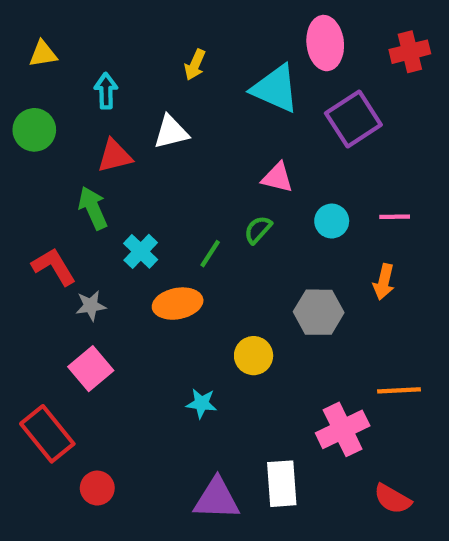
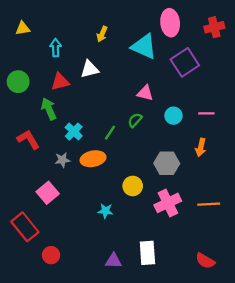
green circle: (34, 130) -> (18, 82), moved
gray star: (91, 306) -> (62, 160), moved
pink cross: (343, 429) -> (168, 203), moved
purple triangle: (217, 499) -> (113, 261), size x0.7

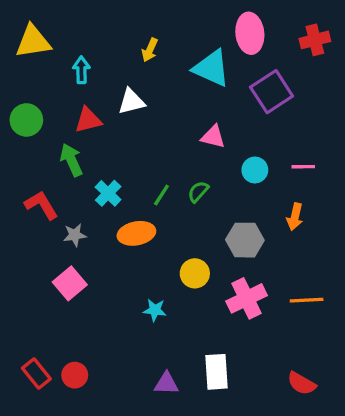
yellow triangle: (23, 28) -> (33, 42), size x1.6
green semicircle: (135, 120) -> (198, 192), moved
gray star: (62, 160) -> (75, 235), moved
red rectangle: (25, 227) -> (36, 373), moved, size x0.7

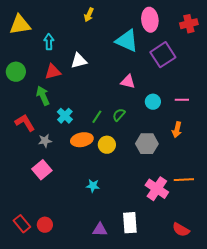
yellow arrow: (150, 50) -> (89, 15), moved
yellow circle: (195, 273) -> (107, 145), moved
pink cross: (247, 298) -> (157, 189), moved, turned -30

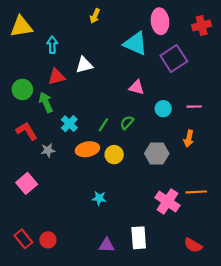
green circle: (16, 72) -> (22, 89), moved
pink square: (42, 170) -> (27, 183), moved

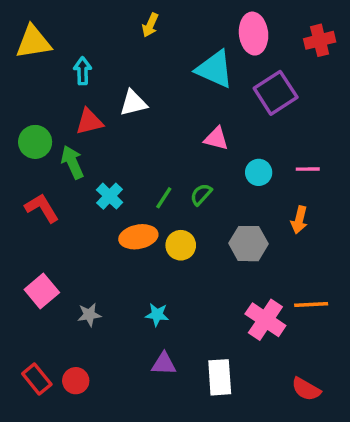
gray star: (48, 150) -> (89, 315), moved
purple triangle: (107, 245) -> (164, 364), moved

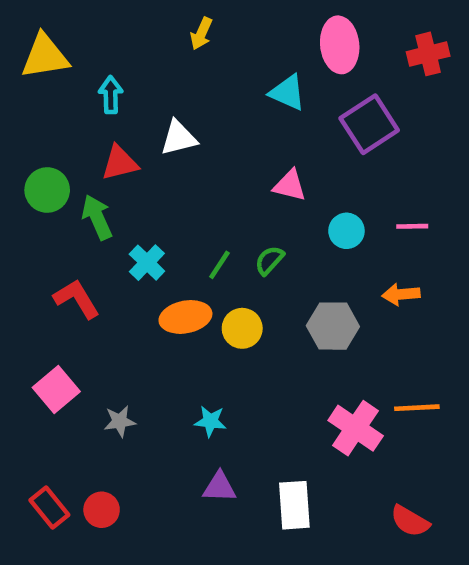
cyan triangle: (215, 69) -> (288, 92), size x0.7
red L-shape: (42, 208) -> (77, 299), moved
orange arrow: (299, 220) -> (401, 294), turned 72

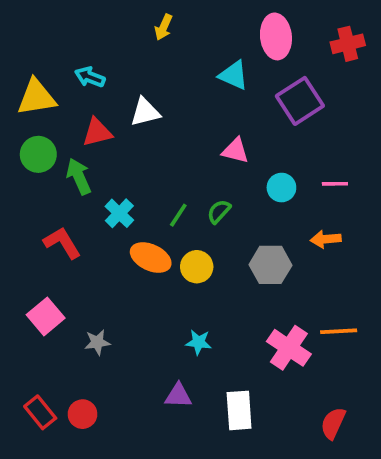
yellow triangle: (45, 56) -> (36, 97), moved
cyan arrow: (111, 95) -> (90, 77), turned -68
orange ellipse: (185, 317) -> (151, 258), turned 36
cyan star: (210, 421) -> (199, 342), moved
red semicircle: (410, 521) -> (333, 423), turned 84

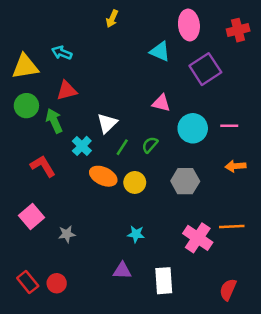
white triangle: (145, 112) -> (107, 123), moved, turned -30
cyan circle: (281, 188) -> (193, 128), size x1.5
orange arrow: (326, 239) -> (236, 166), moved

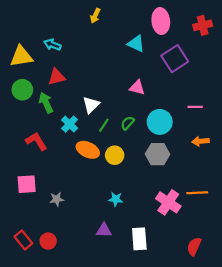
cyan circle: (193, 128) -> (160, 122), moved
pink square: (31, 216) -> (27, 184), turned 36

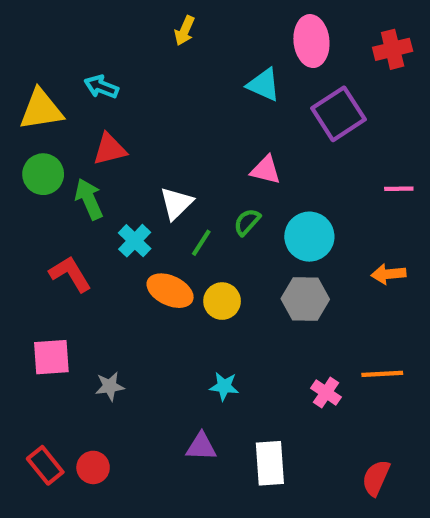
pink line: (195, 107) -> (399, 189), moved
green semicircle: (128, 123) -> (247, 222), moved
pink cross: (168, 202) -> (326, 393), size x0.6

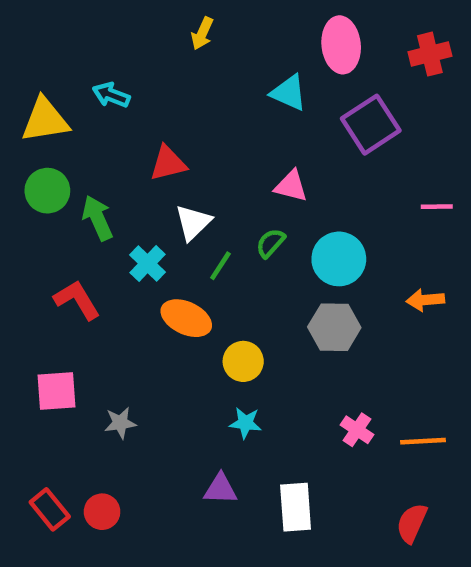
red triangle: (110, 149) -> (168, 163), moved
yellow circle: (222, 301) -> (243, 361), moved
orange line: (382, 374) -> (423, 441), moved

